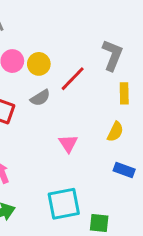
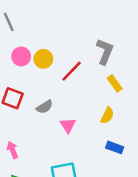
yellow rectangle: (124, 93) -> (115, 83), turned -35
gray semicircle: (40, 98) -> (45, 107), moved

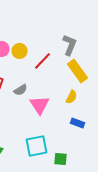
yellow rectangle: (115, 83) -> (78, 71), size x1.6
pink triangle: (68, 125) -> (40, 105), size x1.5

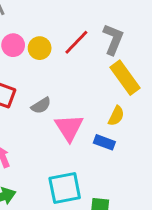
red line: (43, 61) -> (76, 42), moved
blue rectangle: (78, 123) -> (104, 142), moved

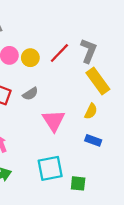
gray semicircle: (41, 106) -> (30, 94), moved
blue rectangle: (104, 142) -> (93, 140), moved

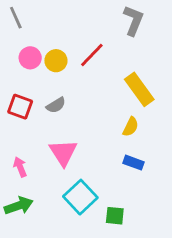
gray L-shape: (89, 51) -> (133, 21), moved
pink triangle: (54, 121) -> (63, 153), moved
cyan square: (50, 168) -> (80, 197), turned -32

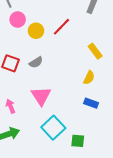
pink circle: (30, 58) -> (18, 20), moved
yellow rectangle: (139, 89) -> (95, 51), size x0.7

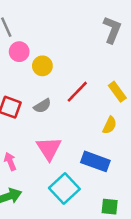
red line: (61, 27) -> (77, 92), moved
blue rectangle: (91, 103) -> (95, 161), moved, size x1.5
green square: (78, 141) -> (110, 207), moved

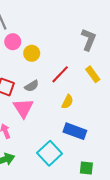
gray L-shape: (112, 30) -> (89, 40), moved
yellow semicircle: (110, 125) -> (67, 102), moved
pink triangle: (49, 148) -> (23, 108), moved

